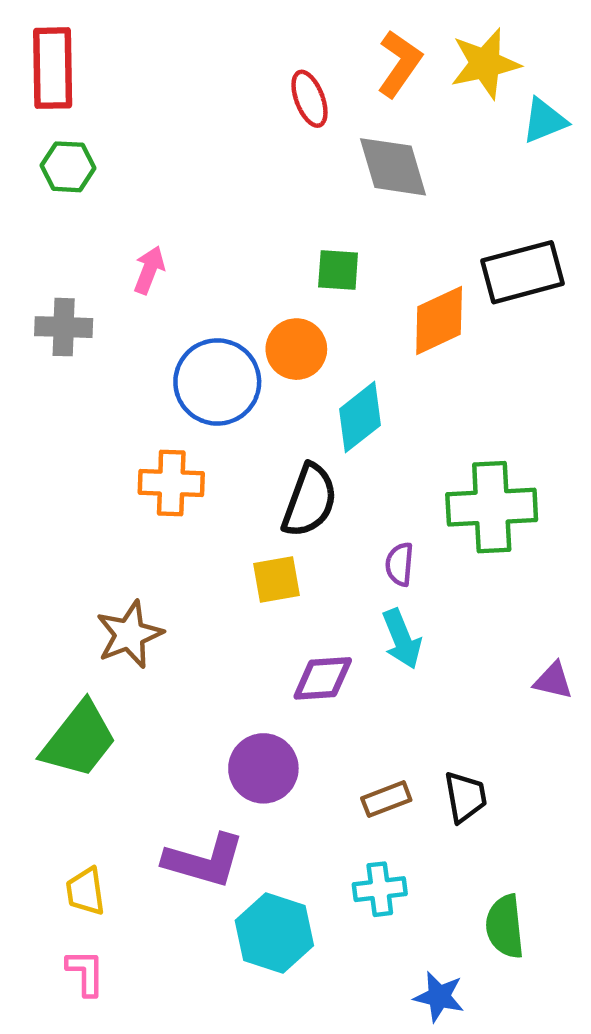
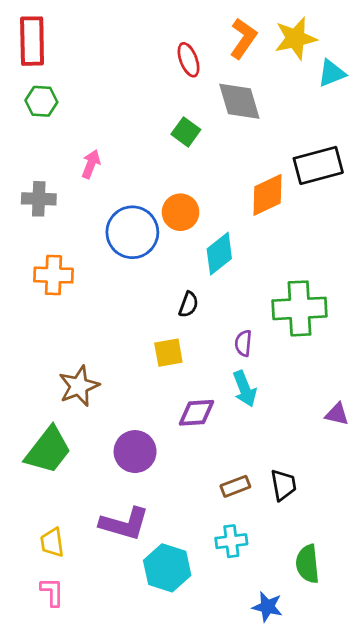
green square: (338, 270) -> (186, 132), moved, turned 32
orange cross: (171, 483) -> (53, 275), moved
black semicircle: (310, 501) -> (189, 304), size x0.6
purple circle: (263, 768) -> (135, 452), moved

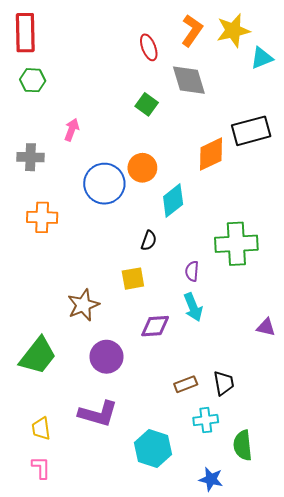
brown star: (79, 386) -> (83, 305), moved
cyan cross: (231, 541) -> (206, 420), moved
cyan hexagon: (167, 568) -> (153, 449), moved

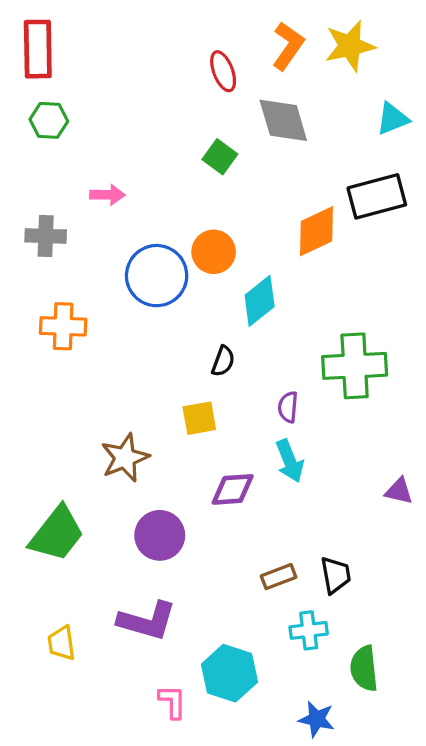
cyan triangle: (262, 58) -> (393, 119), moved
pink arrow: (72, 130) -> (107, 195), turned 70
pink L-shape: (41, 468) -> (172, 702), moved

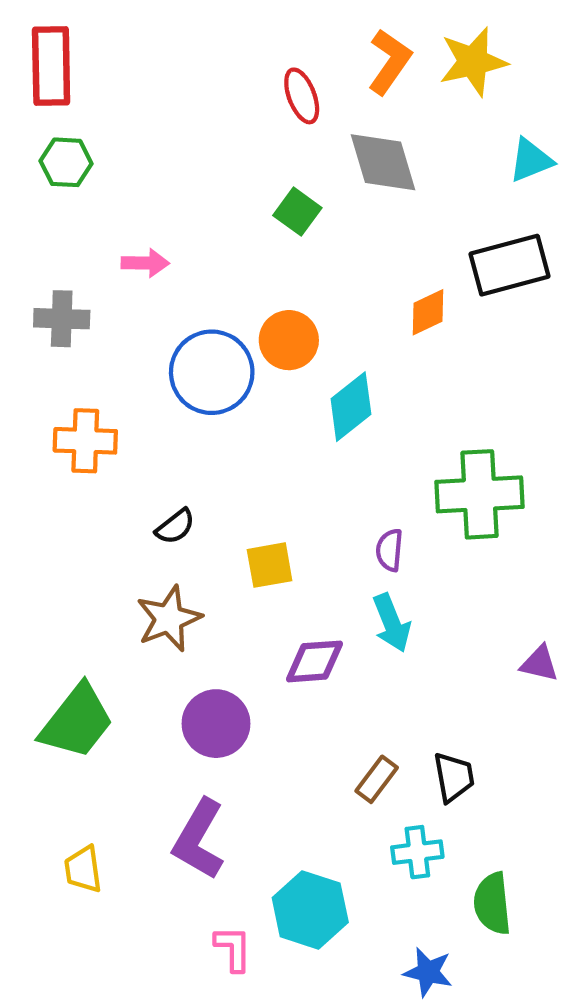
orange diamond: (317, 231) -> (428, 312), size x0.7
black semicircle: (223, 361) -> (175, 526), moved, turned 32
brown rectangle: (279, 577) -> (377, 779), turned -32
purple L-shape: (147, 621) -> (199, 839), turned 104

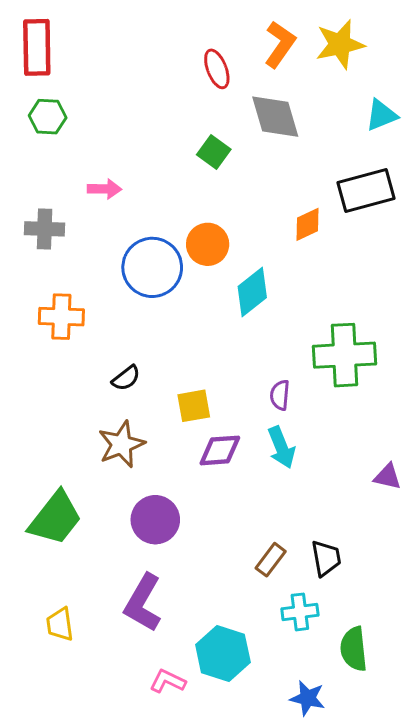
purple diamond: (315, 661) -> (220, 450), moved
pink L-shape: (233, 949) -> (168, 681), turned -64

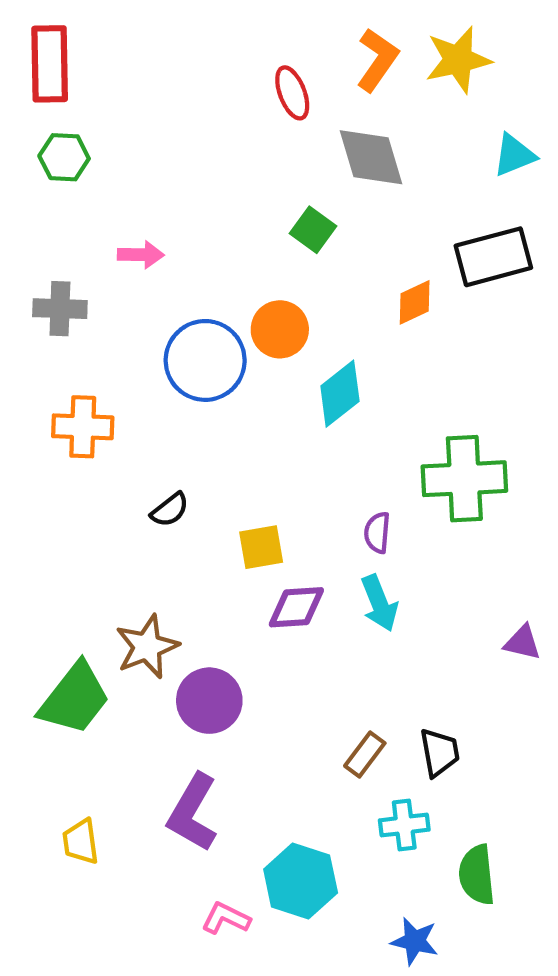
green square: (214, 152) -> (313, 230), moved
brown star: (121, 444) -> (147, 647), moved

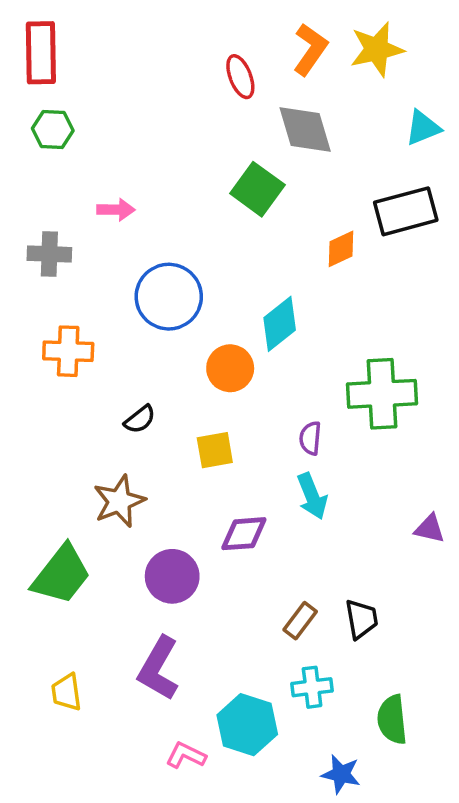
green square: (313, 230) -> (257, 189), size x1.4
orange circle: (280, 329) -> (230, 368), moved
purple diamond: (296, 607) -> (244, 534), moved
brown star: (147, 647) -> (119, 501), moved
cyan cross: (404, 825) -> (312, 687), moved

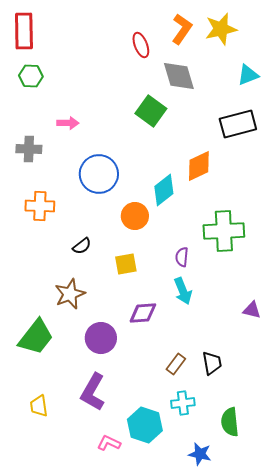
orange diamond: (341, 249) -> (199, 166), moved, size x1.4

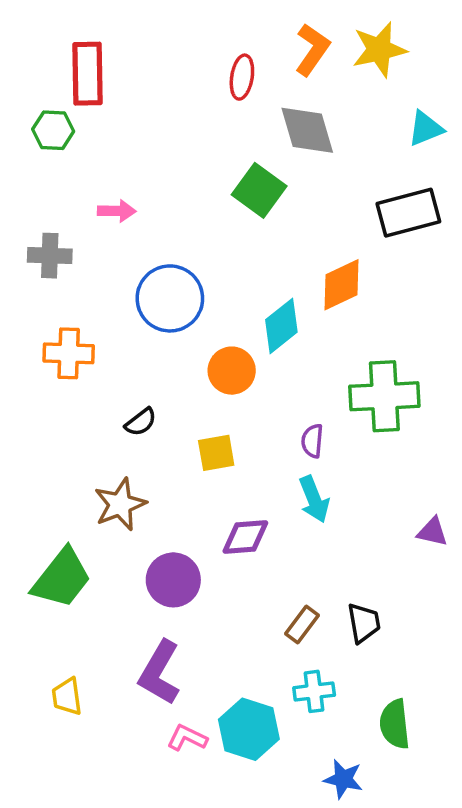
red rectangle: (24, 31) -> (87, 74), moved
red ellipse: (141, 45) -> (242, 77), turned 30
pink L-shape: (109, 443) -> (187, 738), moved

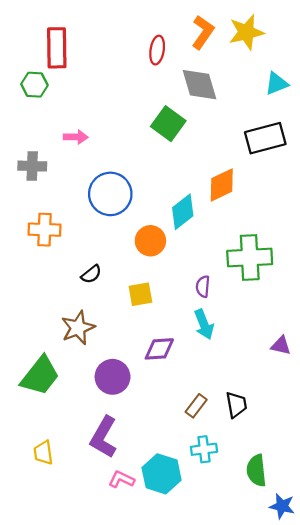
blue star: (343, 779) -> (282, 506), moved

